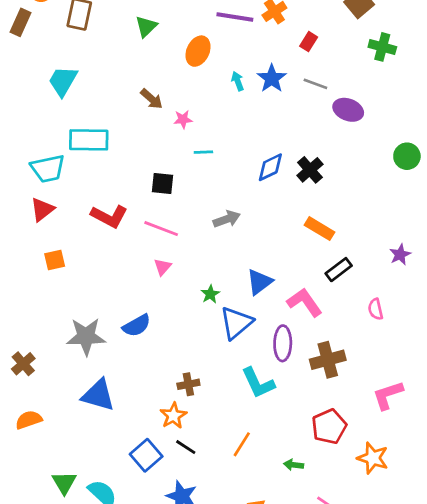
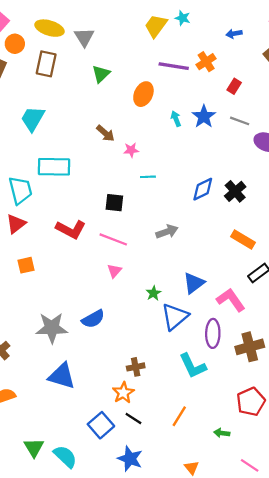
cyan trapezoid: (48, 169) -> (20, 190), turned -92

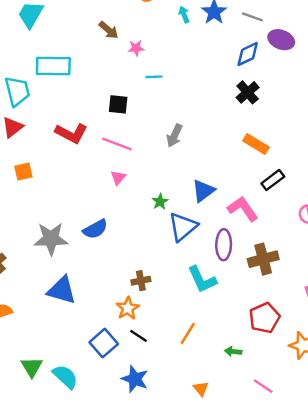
blue diamond: (203, 189) -> (248, 54), moved
gray arrow: (167, 232) -> (174, 136), turned 135

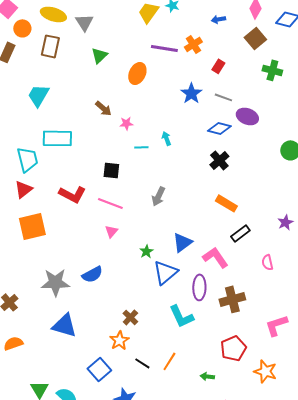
cyan arrow: (184, 14) -> (166, 138), moved
blue diamond: (248, 54) -> (219, 128), turned 40
orange square: (23, 172) -> (32, 226), size x1.8
brown cross: (141, 281) -> (130, 317), turned -35
black line: (138, 336) -> (142, 363), moved

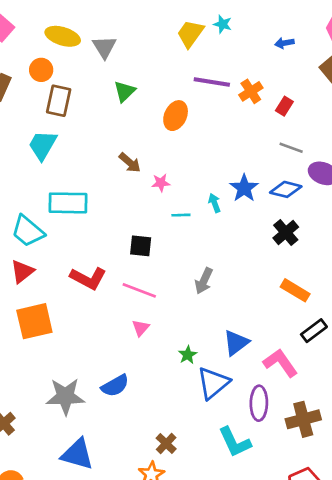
orange circle: (22, 28) -> (41, 70), moved
orange cross: (193, 44) -> (251, 91), moved
brown rectangle: (50, 46) -> (59, 101), moved
blue star: (191, 93) -> (244, 188), moved
cyan trapezoid: (27, 159) -> (28, 231), turned 144

